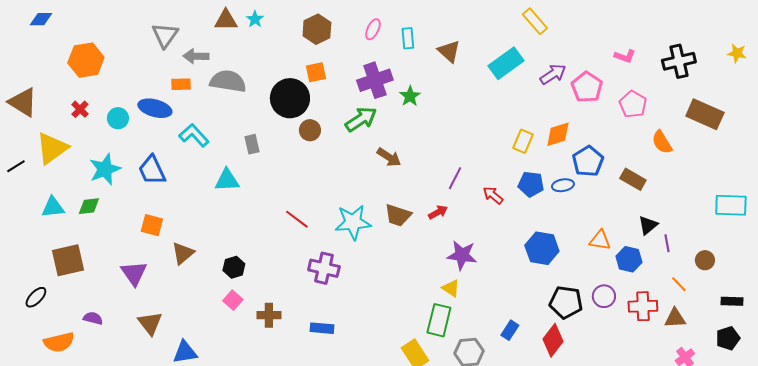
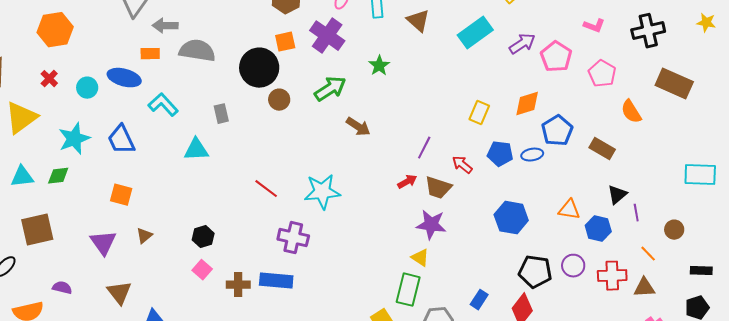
purple cross: (375, 80) -> (327, 36), moved, turned -36
yellow rectangle: (523, 141) -> (479, 113), moved
brown trapezoid: (398, 215) -> (438, 188), moved
brown triangle: (183, 253) -> (144, 236), moved, size x0.7
blue rectangle: (322, 328) -> (276, 281), moved, size x1.4

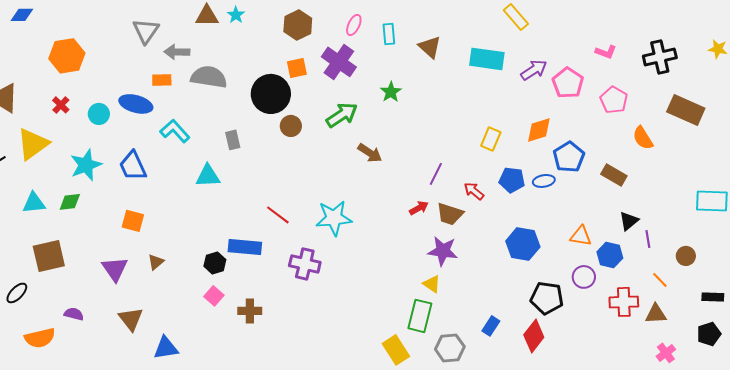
cyan rectangle: (475, 33) -> (487, 59), turned 44
purple circle: (573, 266) -> (584, 277), moved
blue rectangle: (276, 281) -> (245, 247), moved

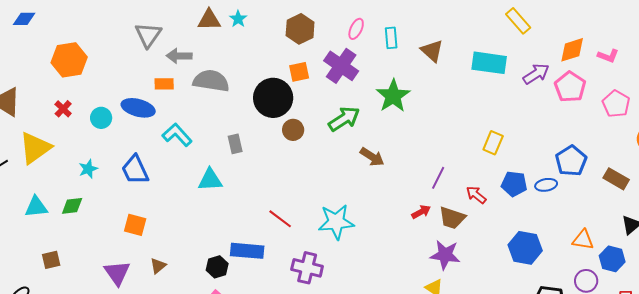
green star: (391, 92) -> (393, 96), size x1.6
orange diamond: (539, 130) -> (572, 50), moved
cyan star: (86, 165) -> (88, 169), size x0.6
brown square: (49, 256) -> (51, 260), size x0.6

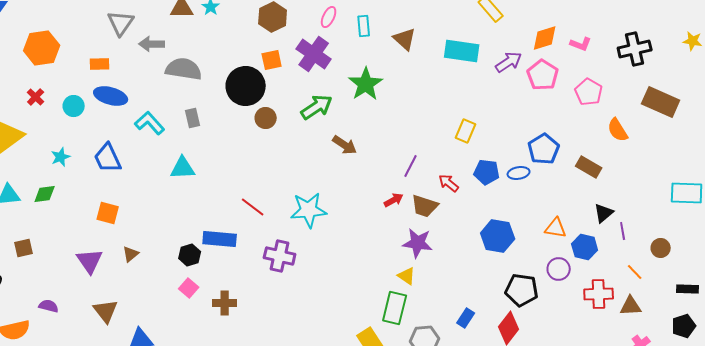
orange rectangle: (164, 84) -> (100, 64), moved
gray rectangle: (235, 144) -> (193, 118), moved

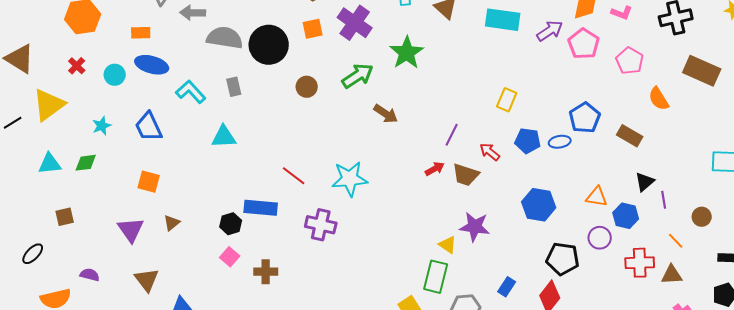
black circle: (246, 86) -> (269, 45), moved
purple star: (418, 243) -> (475, 227), moved

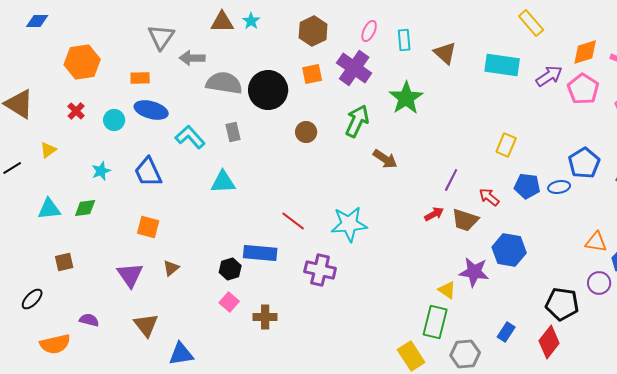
green arrow: (358, 76) -> (357, 121), turned -32
yellow triangle: (49, 105) -> (48, 150), size x0.5
blue hexagon: (539, 205) -> (509, 250), moved

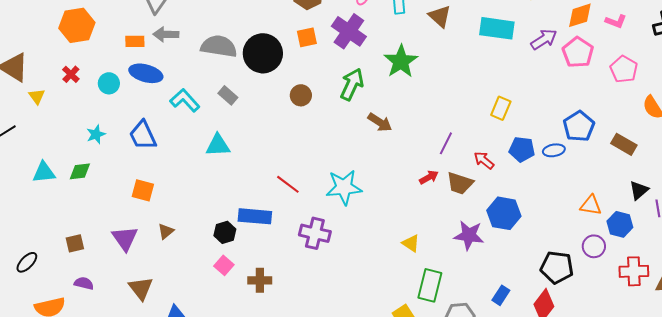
gray arrow: (192, 58) -> (166, 34), moved
gray rectangle: (233, 132) -> (228, 95), turned -36
yellow triangle: (48, 150) -> (37, 96), moved, turned -30
brown square: (64, 262) -> (75, 243), moved
yellow triangle: (447, 290) -> (411, 243), moved

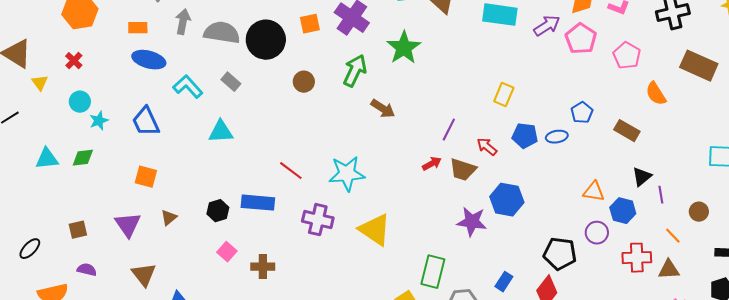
gray arrow: (166, 34) -> (183, 22), moved, turned 100
cyan circle: (109, 83) -> (80, 102), moved
blue pentagon: (579, 126) -> (582, 113), size x0.7
black hexagon: (225, 232) -> (218, 211), moved
yellow triangle: (411, 243) -> (375, 230), moved, size x1.8

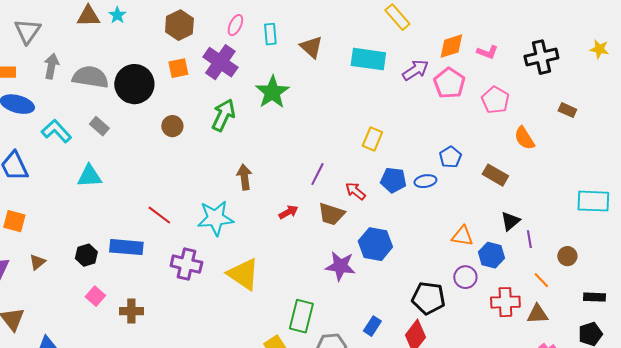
brown rectangle: (699, 66) -> (567, 110), size x0.5
brown arrow: (383, 109) -> (244, 177), moved, turned -130
red arrow: (432, 164) -> (288, 212), moved

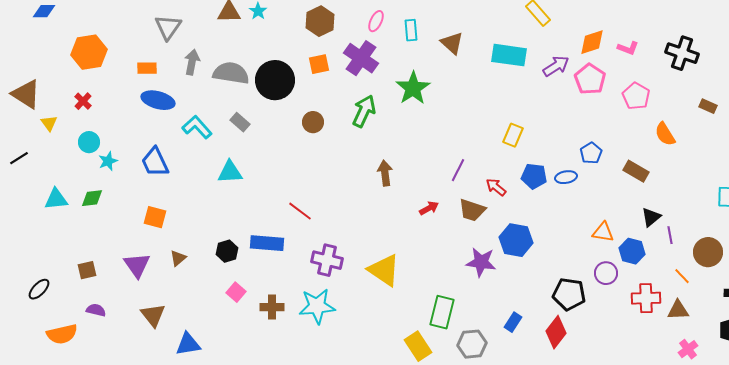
black cross: (541, 57) -> (682, 53), turned 32
cyan star: (215, 218) -> (317, 306), moved
brown circle: (567, 256) -> (708, 252), size x1.5

